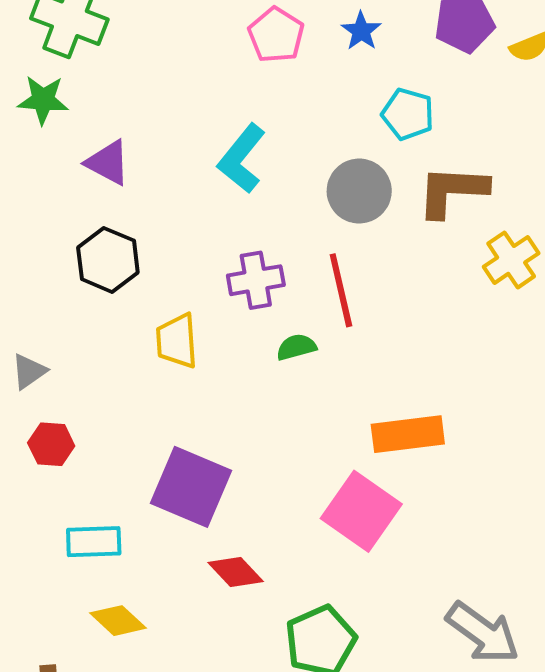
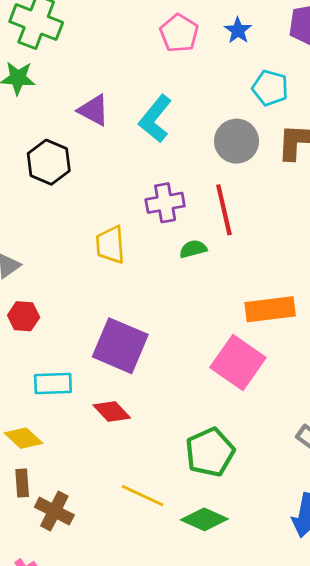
purple triangle: (108, 163) -> (94, 110), moved
black hexagon: (108, 260) -> (49, 162), moved
red diamond: (236, 572) -> (112, 412), moved
yellow diamond: (118, 621) -> (24, 438), moved

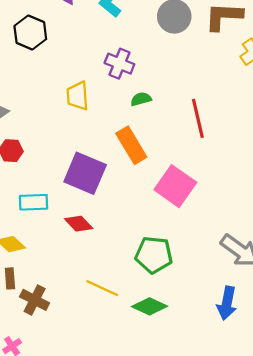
purple cross: (165, 203) -> (119, 64), turned 32
red line: (224, 210) -> (198, 118), moved
orange rectangle: (270, 309) -> (131, 145), moved, turned 66
green pentagon: (210, 452) -> (154, 255), turned 30

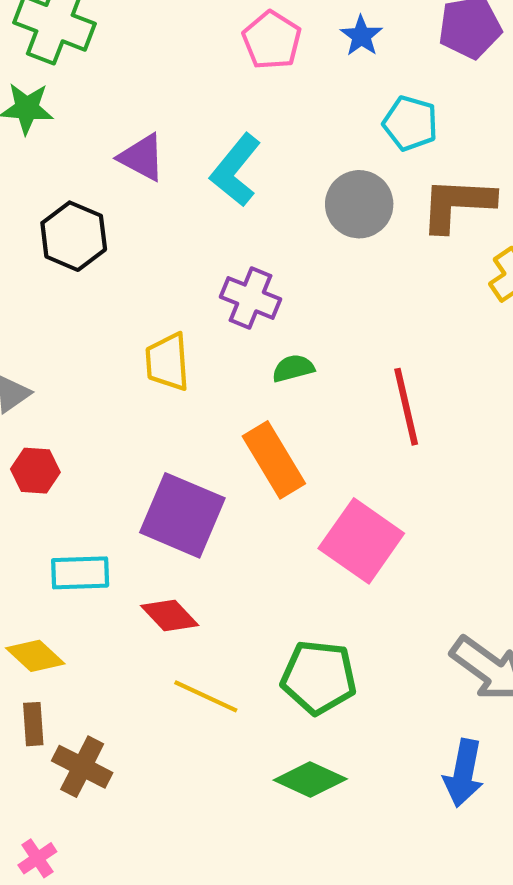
yellow line: (102, 288) -> (206, 696), moved

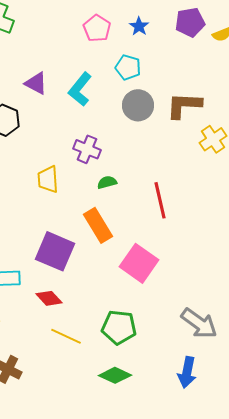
cyan pentagon: (410, 123) -> (128, 67), moved

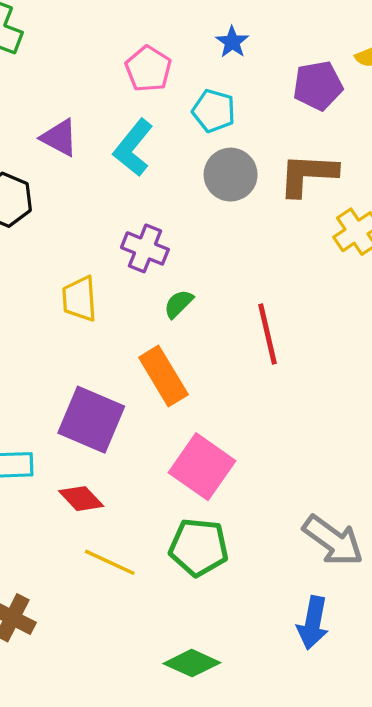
purple pentagon: (190, 22) -> (318, 86), moved
pink pentagon: (97, 28) -> (148, 69), moved
green semicircle: (107, 182) -> (179, 304), turned -30
pink square: (139, 263) -> (202, 467), moved
green diamond: (115, 375) -> (192, 663), moved

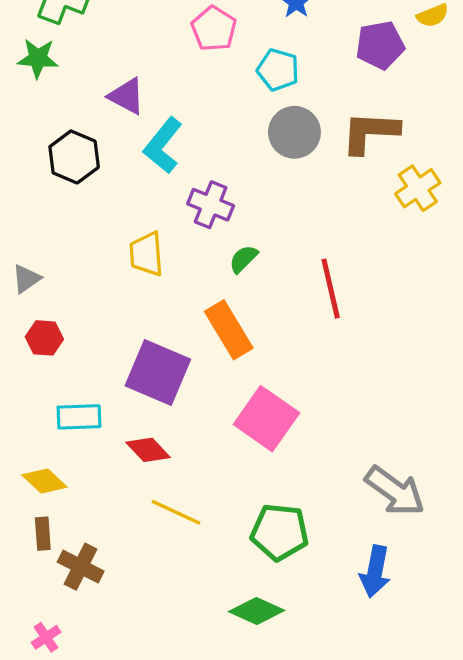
cyan L-shape: (133, 148) -> (163, 145), moved
green pentagon: (199, 547) -> (280, 532), moved

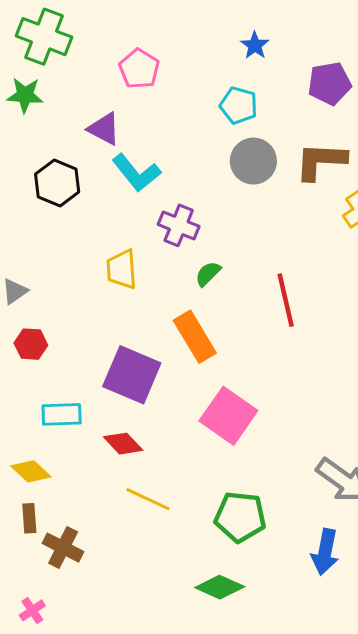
pink pentagon: (214, 29) -> (139, 69), moved
cyan L-shape: (163, 145) -> (136, 173), turned -78

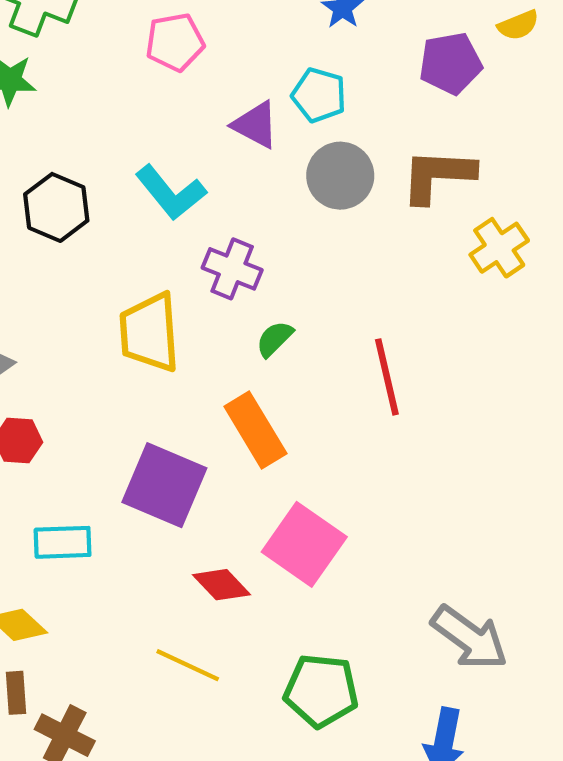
pink pentagon: (139, 69) -> (175, 42), turned 30
purple triangle: (104, 129) -> (255, 125), moved
yellow trapezoid: (122, 269) -> (149, 332), size x1.4
red diamond: (123, 444) -> (222, 585), moved

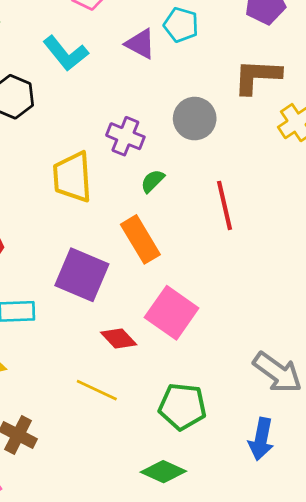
gray circle: (340, 176) -> (195, 119), moved
cyan L-shape: (171, 193) -> (66, 53), moved

